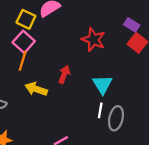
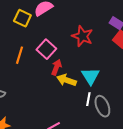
pink square: (24, 42) -> (46, 49), moved
yellow arrow: (36, 89) -> (66, 80), moved
gray ellipse: (116, 118) -> (102, 106), turned -35

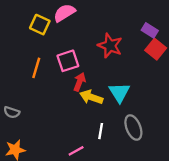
pink square: (46, 49) -> (68, 61), turned 30
white line: (88, 99) -> (101, 131), moved

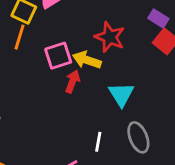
orange line: (36, 68) -> (19, 37), moved
yellow arrow: (91, 97) -> (87, 60), moved

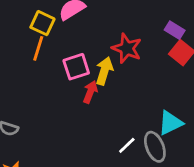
yellow arrow: (87, 60) -> (104, 71), turned 88
cyan triangle: (121, 94) -> (170, 123), moved, turned 36
white line: (98, 142) -> (127, 145), moved, turned 36

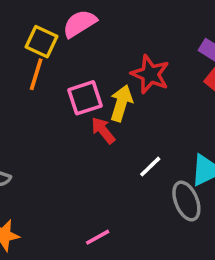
red arrow: (90, 92) -> (103, 130), turned -60
white line: (127, 145) -> (150, 167), moved

